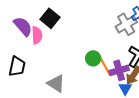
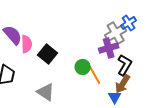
black square: (50, 18) -> (48, 54), moved
purple cross: (119, 70) -> (109, 48), moved

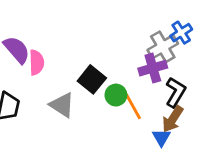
black square: (48, 54) -> (92, 79), moved
gray triangle: (46, 92) -> (62, 105), moved

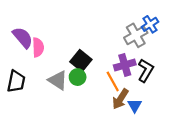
purple cross: (153, 68) -> (125, 65), moved
green circle: (116, 95) -> (78, 77), moved
brown arrow: (173, 119) -> (120, 99), moved

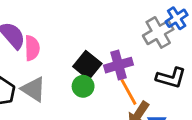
purple cross: (125, 65) -> (119, 65), moved
black L-shape: (146, 70) -> (171, 78), turned 75
gray triangle: (58, 80) -> (33, 89), moved

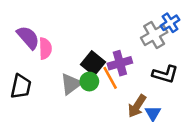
gray triangle: (33, 89) -> (71, 84), moved, turned 50
orange line: (128, 92) -> (110, 78), moved

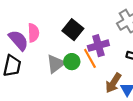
purple semicircle: (28, 37) -> (18, 40), moved
black square: (93, 63) -> (73, 30), moved

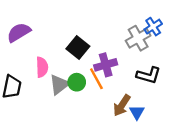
pink semicircle: (33, 33) -> (42, 67), moved
purple semicircle: (18, 40) -> (19, 32), moved, turned -80

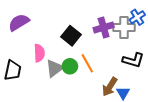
gray cross: (138, 38) -> (124, 28), turned 30
purple cross: (106, 65) -> (104, 28), moved

